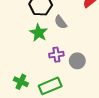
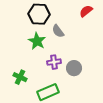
green cross: (21, 82) -> (20, 77), moved

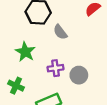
green star: (37, 41) -> (25, 52), moved

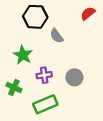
purple cross: (56, 68) -> (44, 75), moved

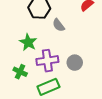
purple cross: (44, 75) -> (47, 61), size x1.5

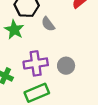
green star: (28, 42) -> (14, 30), moved

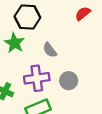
gray semicircle: (48, 24) -> (50, 50), moved

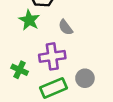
gray circle: (69, 81) -> (85, 78), moved

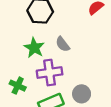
green star: (29, 20) -> (34, 48), moved

